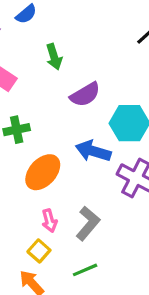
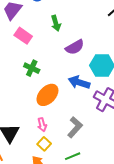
green cross: (17, 130) -> (32, 68), turned 35
pink arrow: (49, 221) -> (42, 125), moved

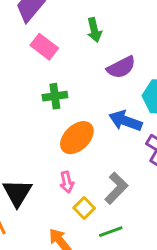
green cross: (32, 68) -> (55, 96), turned -35
yellow square: (44, 144) -> (84, 208), moved

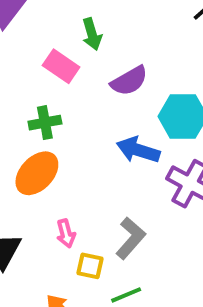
pink rectangle: (44, 47) -> (61, 66), moved
orange ellipse: (77, 138) -> (37, 173), moved
yellow square: (84, 208) -> (90, 266), turned -30

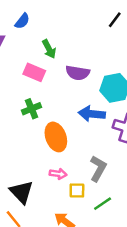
purple semicircle: (129, 81) -> (78, 73), turned 50
orange ellipse: (37, 173) -> (56, 137), moved, turned -52
pink arrow: (66, 233) -> (58, 174), turned -56

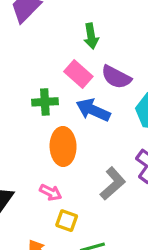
pink rectangle: (34, 72) -> (78, 74), moved
blue arrow: (92, 114) -> (93, 110), moved
gray L-shape: (98, 168) -> (113, 184), moved

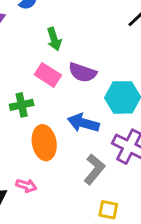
blue arrow: (93, 110) -> (83, 123), moved
pink arrow: (51, 192) -> (26, 186), moved
yellow square: (67, 221) -> (108, 210), moved

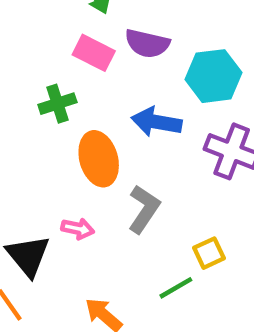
gray L-shape: (94, 169) -> (144, 209), moved
yellow square: (108, 210) -> (209, 253), turned -30

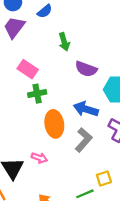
pink rectangle: (94, 53) -> (28, 69), moved
gray L-shape: (144, 209) -> (84, 140), moved

